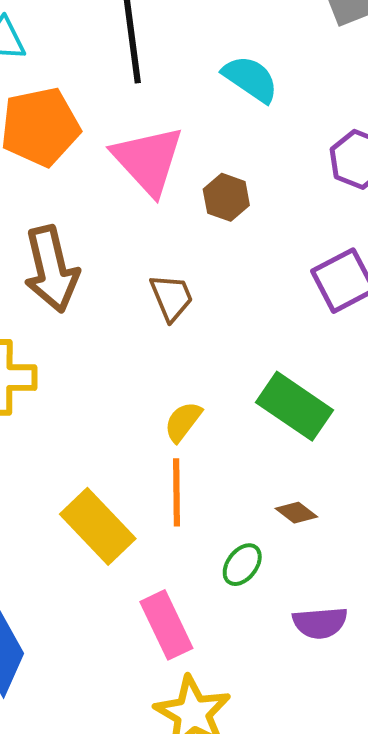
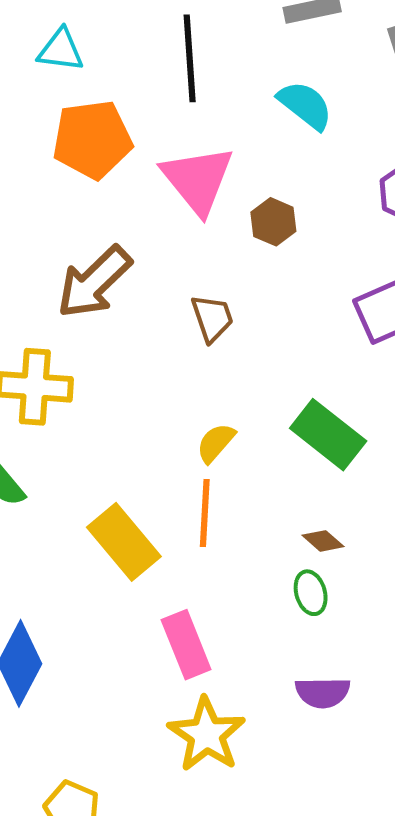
brown arrow: (51, 269) -> (94, 282), turned 56
green ellipse: (242, 565) -> (311, 593), moved, turned -57
purple semicircle: (320, 623) -> (323, 692), moved

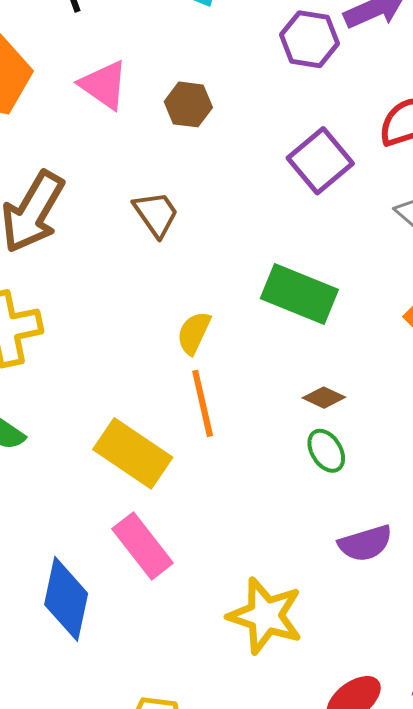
pink triangle: (198, 180) -> (104, 85), size x0.7
pink rectangle: (186, 645) -> (143, 546), moved

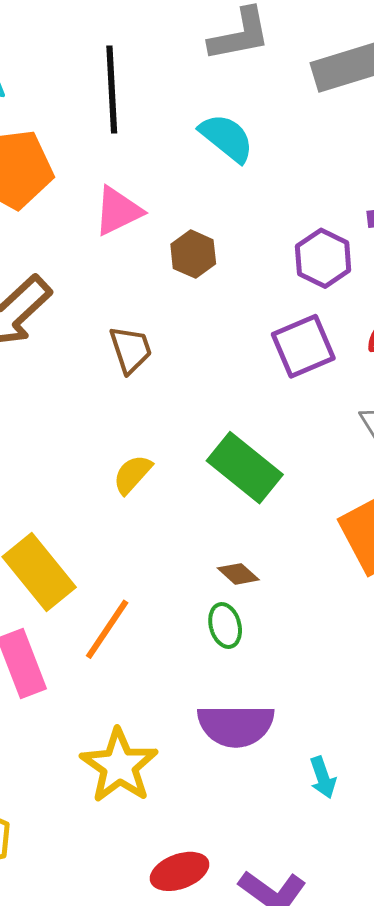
purple hexagon: (310, 39) -> (323, 258), moved
pink triangle: (104, 85) -> (118, 211), turned 42
orange line: (203, 403) -> (107, 629), moved, turned 30
purple semicircle: (365, 543) -> (236, 725), size x1.4

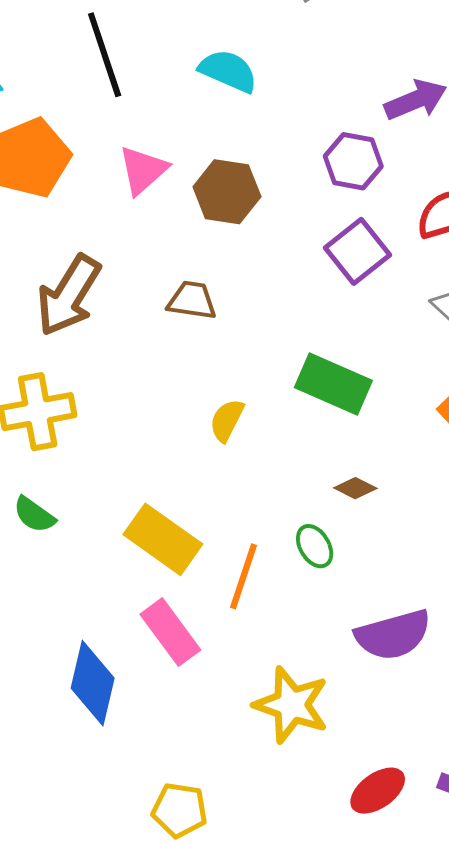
brown hexagon: (193, 254) -> (227, 192), size x1.4
brown trapezoid: (131, 350) -> (192, 300), turned -48
green ellipse: (225, 625) -> (315, 546), moved

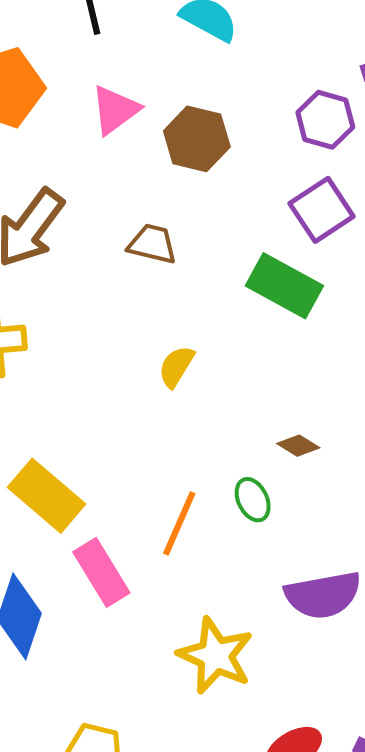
green rectangle: (333, 384) -> (284, 286), moved
yellow rectangle: (163, 539) -> (46, 496), moved

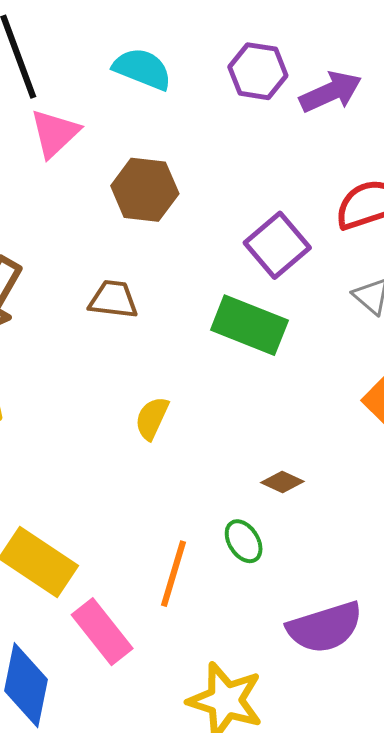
pink triangle: (115, 110) -> (55, 133), moved
purple hexagon: (325, 120) -> (258, 71), moved

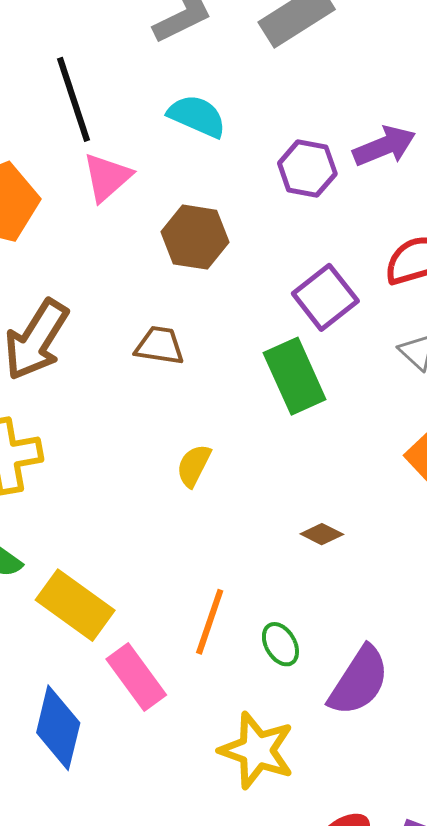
purple hexagon: (258, 71) -> (307, 169), moved
green rectangle: (249, 325) -> (295, 376), turned 42
green ellipse: (244, 541) -> (280, 644), moved
purple semicircle: (325, 627) -> (359, 681), turned -42

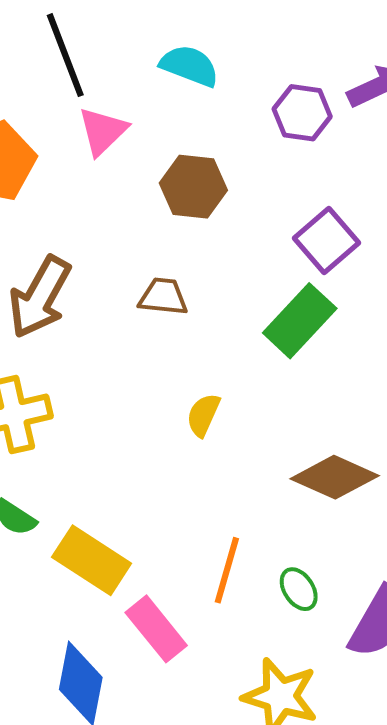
green rectangle: (295, 376) -> (300, 321), turned 70
brown diamond: (322, 534) -> (335, 477), size x2.0

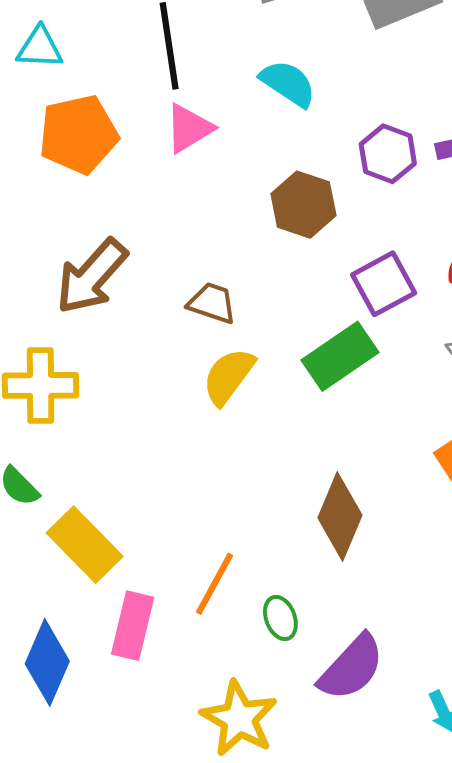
brown hexagon: (193, 187) -> (303, 205), moved
yellow semicircle: (203, 415) -> (229, 376), moved, size x1.4
brown diamond: (335, 477) -> (340, 517), turned 76
pink rectangle: (156, 629) -> (133, 626), turned 40

